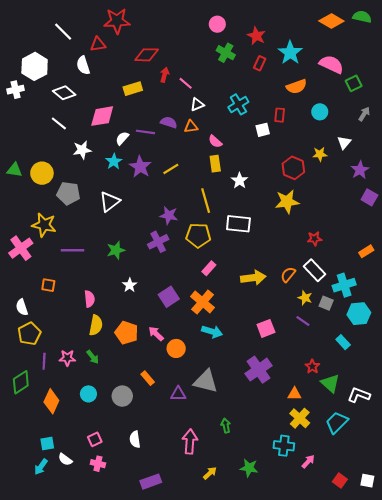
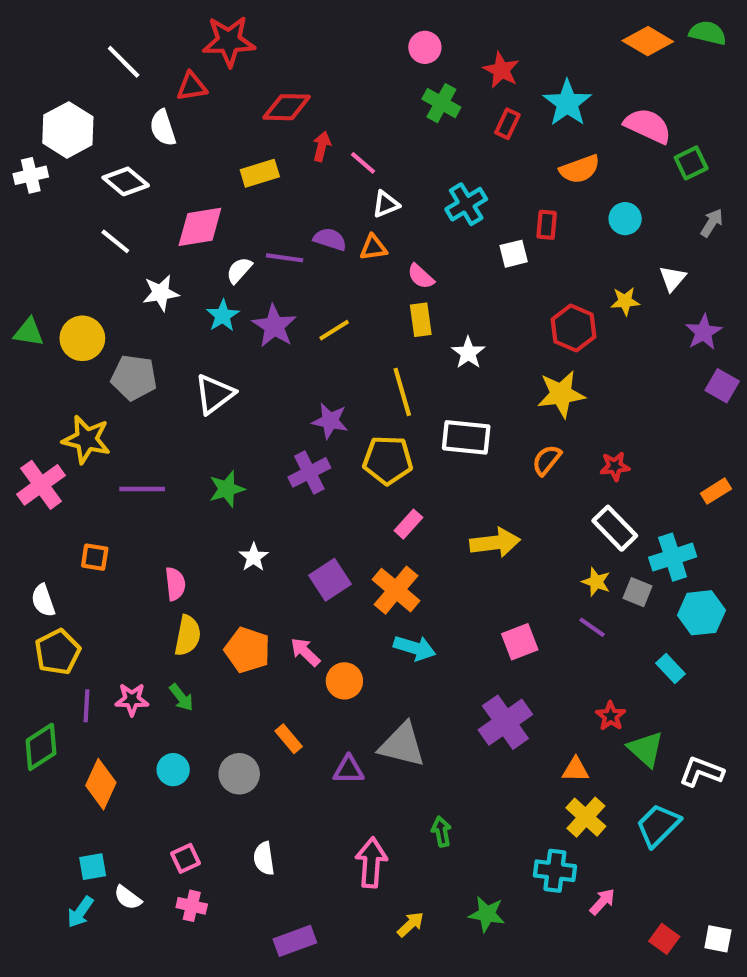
orange semicircle: (288, 275) -> (547, 460), moved

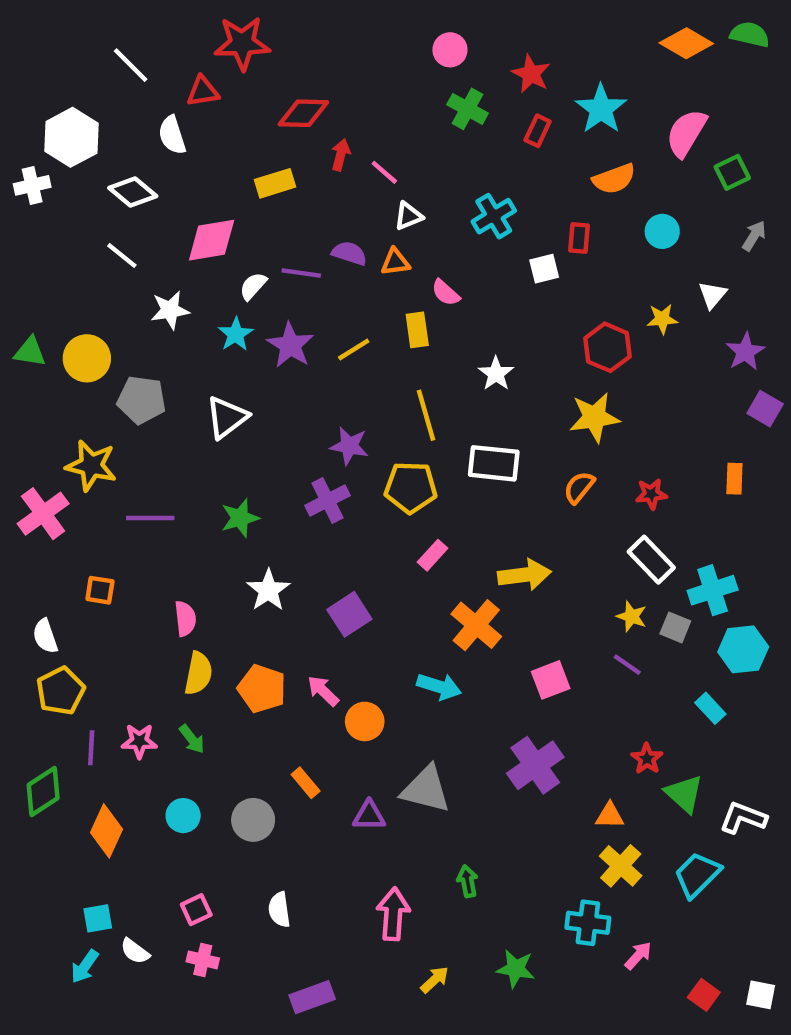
pink semicircle: (648, 126) -> (686, 133), turned -84
yellow rectangle: (421, 320) -> (417, 330), moved
orange rectangle: (716, 491) -> (734, 479), moved, turned -56
white star: (254, 557) -> (268, 590), size x1.4
orange cross: (396, 590) -> (476, 625), moved

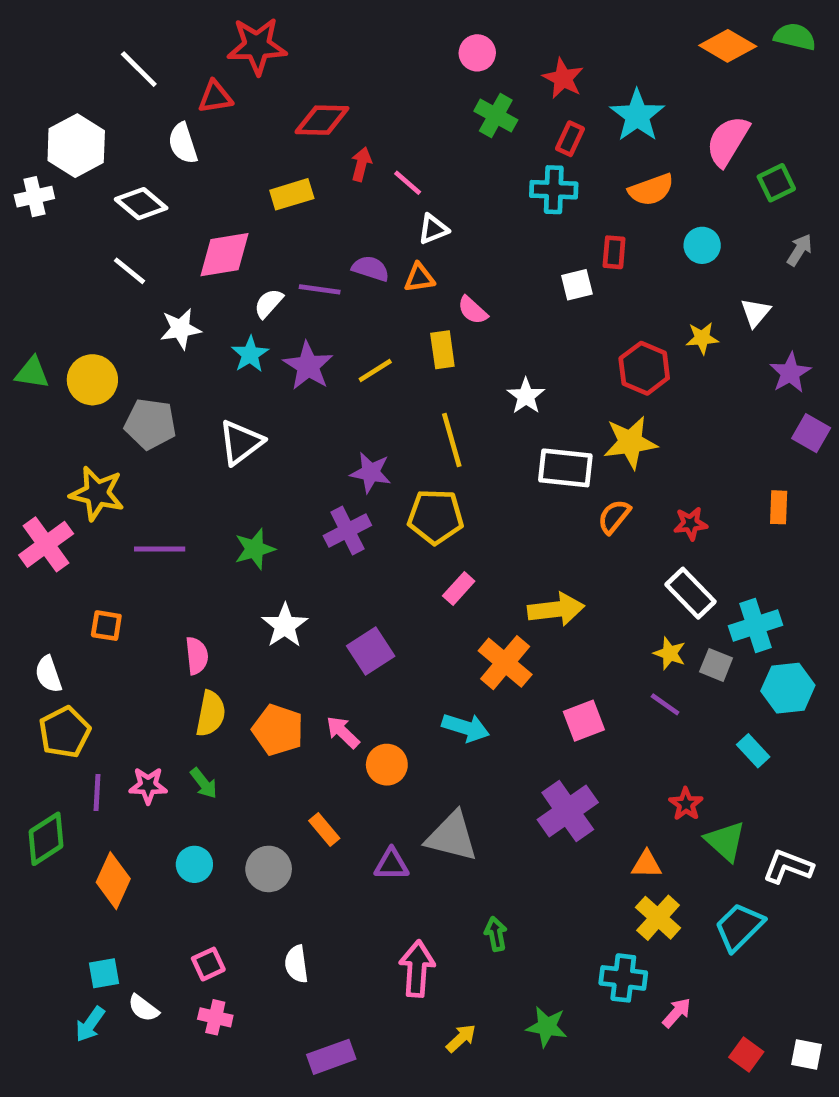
cyan cross: (494, 216) -> (554, 190), moved, turned 33
white rectangle: (494, 463) -> (565, 468), moved

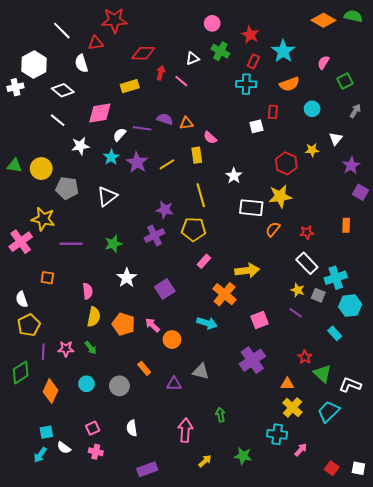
pink semicircle: (728, 141) -> (323, 62), size x0.6
white triangle: (433, 229) -> (193, 58), moved
gray triangle: (452, 837) -> (201, 371), size x0.7

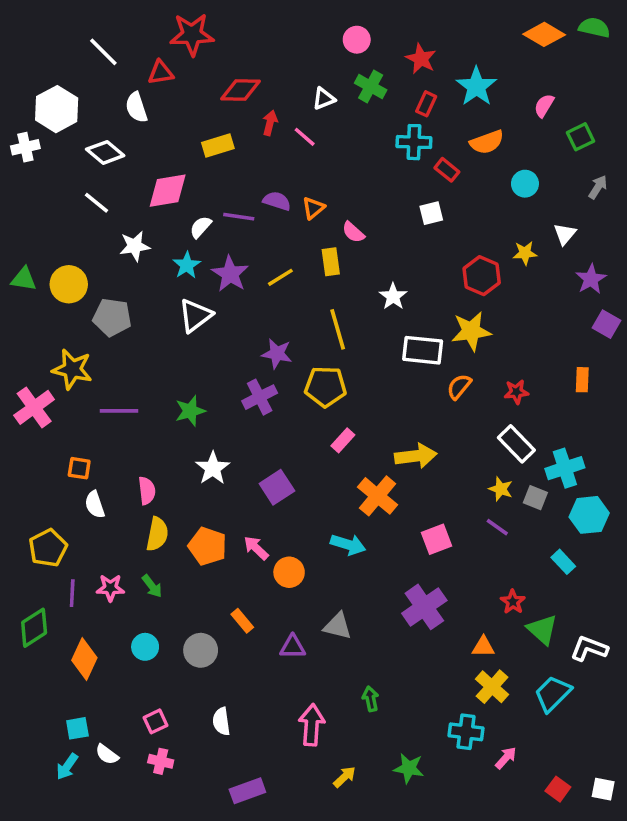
red rectangle: (273, 112) -> (447, 170), moved, turned -56
orange triangle: (186, 123) -> (313, 208), turned -32
white triangle: (107, 196) -> (195, 315), moved
white semicircle: (22, 299) -> (95, 505), moved

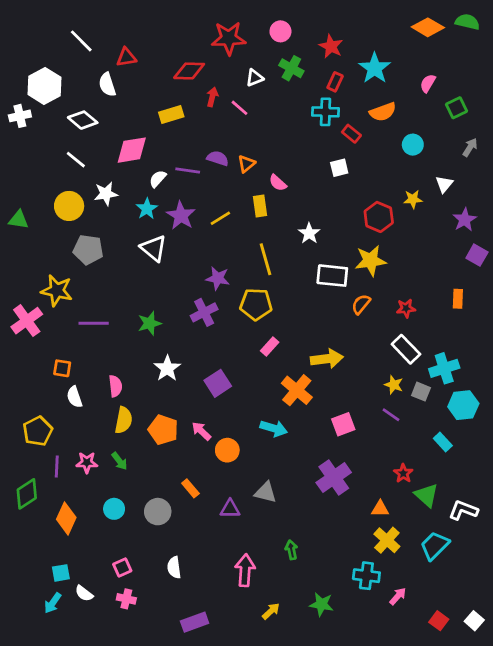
red star: (192, 34) -> (229, 38), moved
yellow circle: (69, 284) -> (69, 206), moved
white triangle: (195, 315) -> (154, 248), turned -44
white square: (603, 789) -> (474, 621), turned 30

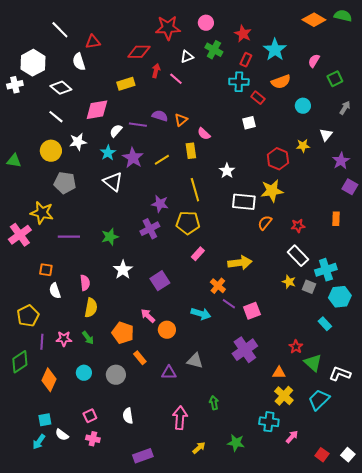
orange cross: (297, 390) -> (218, 286), size x0.7
purple line: (391, 415) -> (229, 304), moved
orange pentagon: (163, 430) -> (123, 333), moved

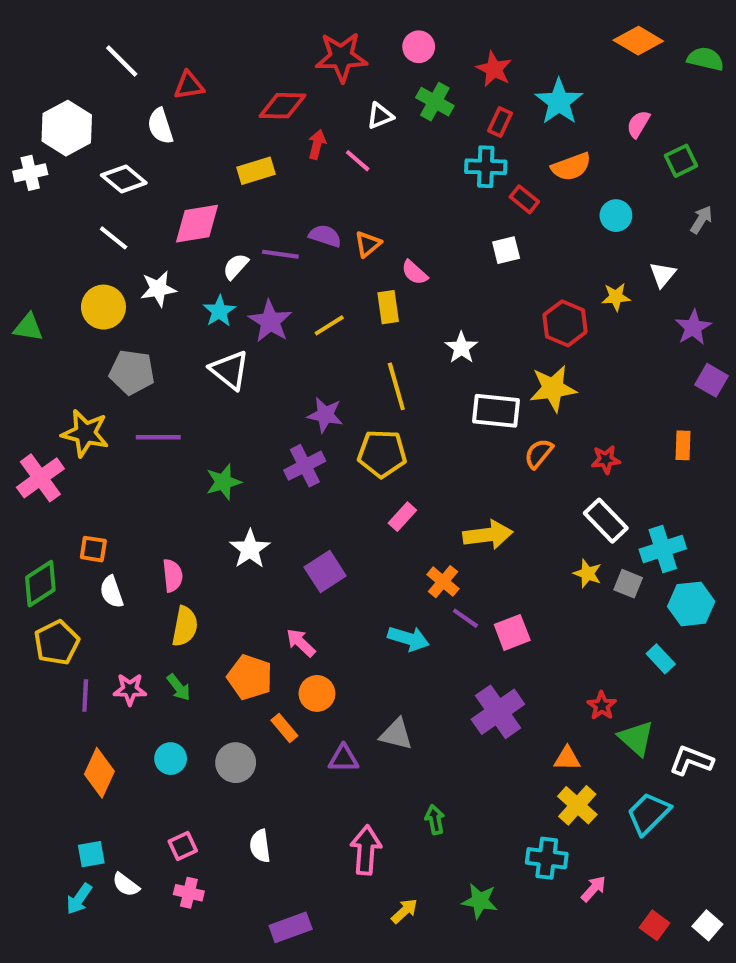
green semicircle: (343, 16) -> (705, 59), moved
purple line: (69, 237) -> (158, 437), moved
orange circle: (167, 330) -> (317, 693), moved
green diamond: (20, 362) -> (40, 584), moved

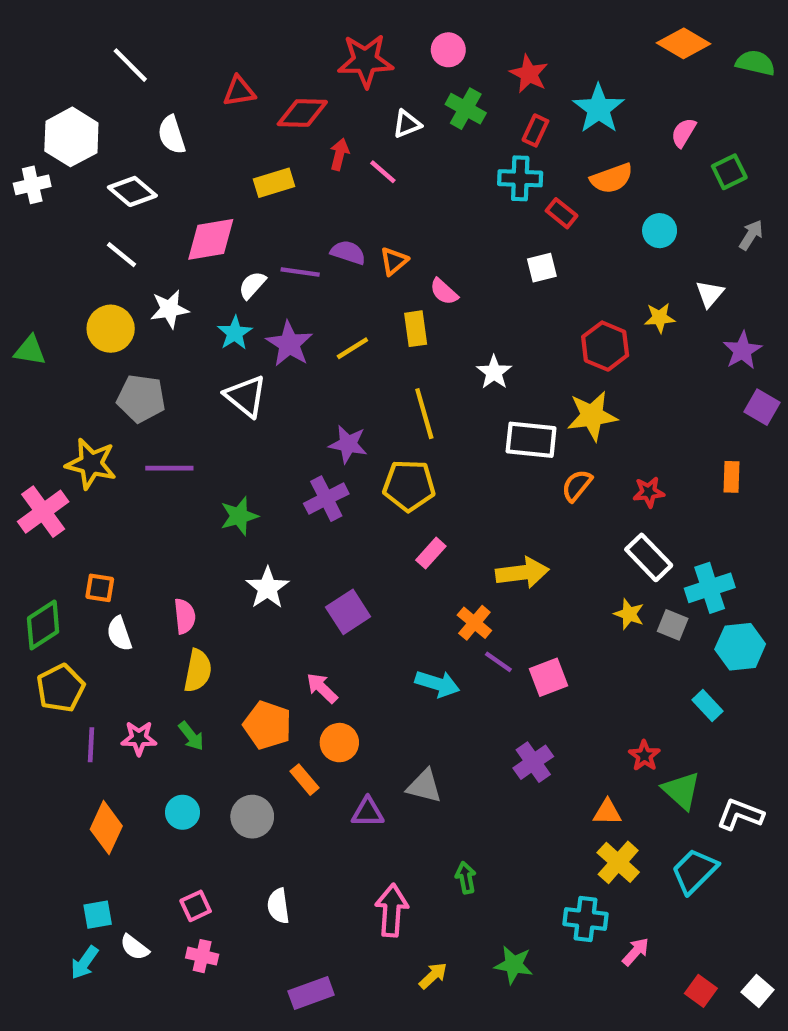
red triangle: (189, 85) -> (239, 91), moved
purple cross: (498, 712) -> (533, 762), size x0.7

